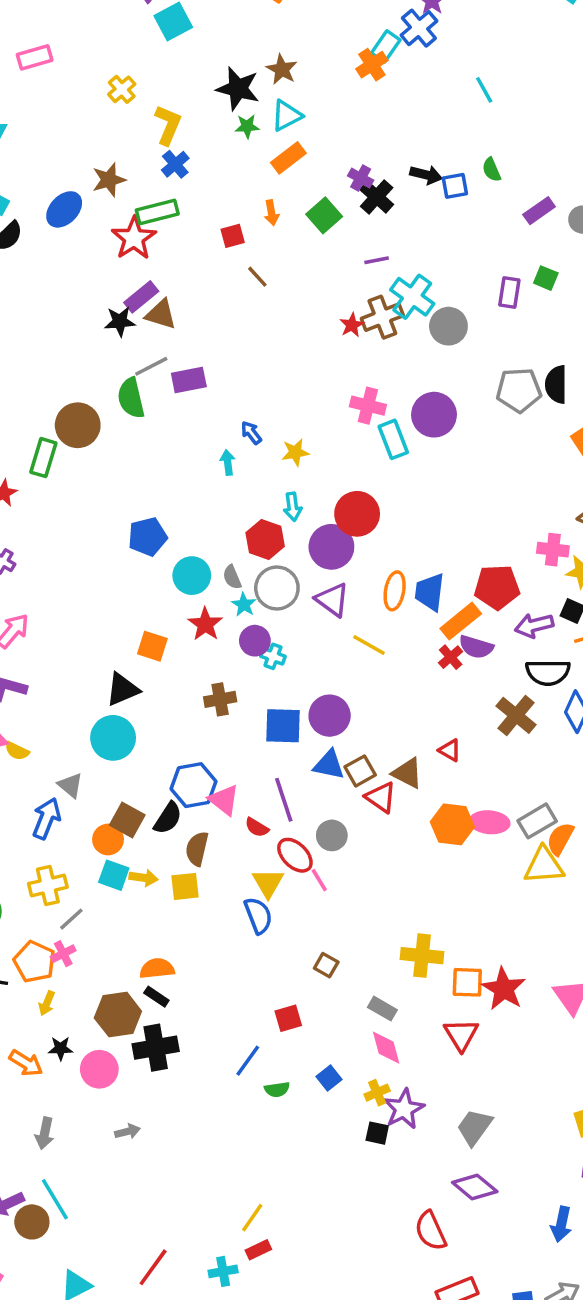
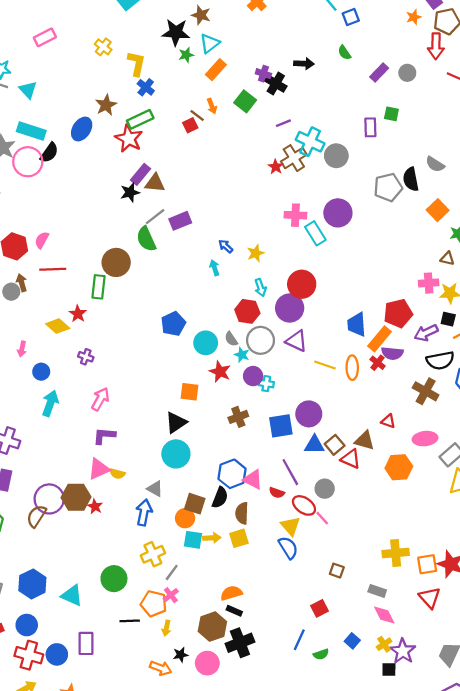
blue square: (455, 186) -> (351, 17), moved
brown line: (257, 277) -> (197, 116), moved
orange ellipse: (395, 591) -> (352, 368), moved
pink ellipse: (490, 822) -> (425, 439), moved

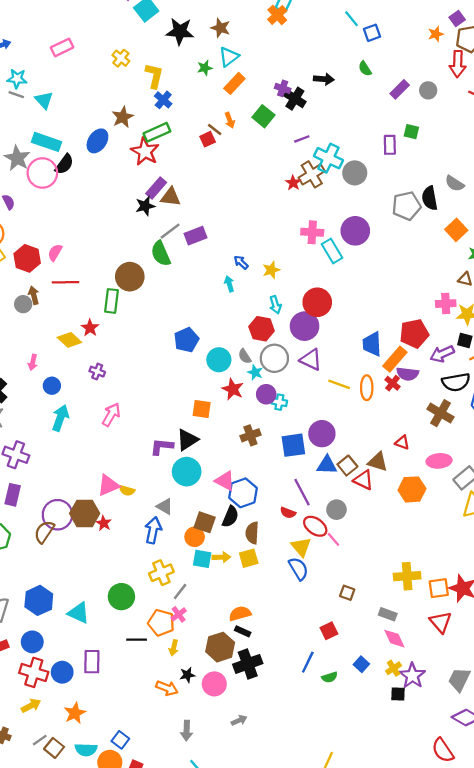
black star: (176, 32) -> (180, 31), moved
purple L-shape: (104, 436) -> (162, 447), moved
pink triangle: (253, 479) -> (225, 481), moved

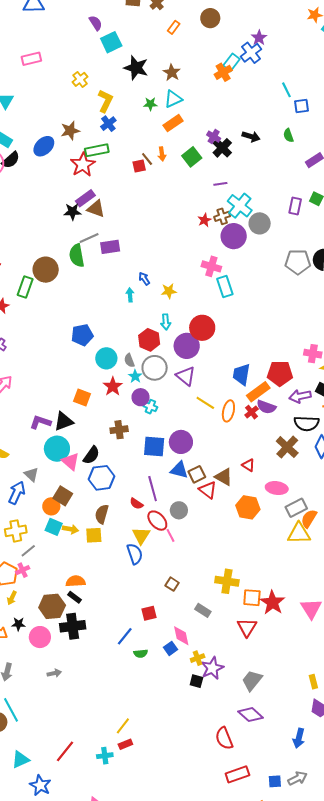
brown cross: (312, 174) -> (222, 216), size x0.7
purple circle: (355, 231) -> (234, 236), moved
pink triangle: (225, 481) -> (70, 462), moved
black semicircle: (230, 517) -> (91, 455), moved
pink diamond: (394, 639) -> (181, 636), moved

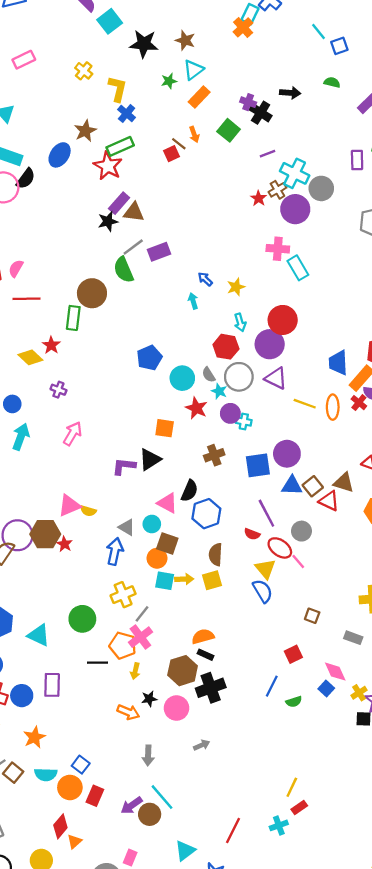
green semicircle: (288, 135) -> (332, 82), turned 136
cyan circle: (57, 449) -> (152, 524), moved, size x0.6
pink cross: (23, 570) -> (140, 637), size x1.5

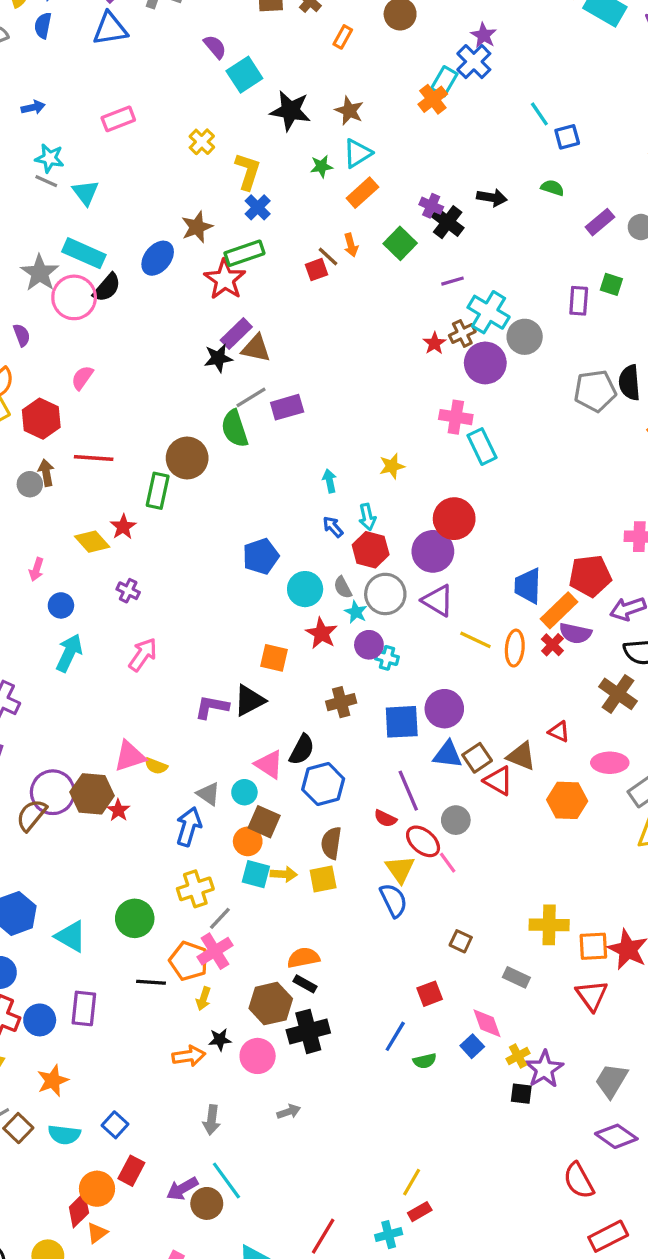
pink semicircle: (16, 268) -> (82, 378), moved
blue arrow: (205, 279) -> (333, 527), moved
cyan arrow: (240, 322) -> (367, 517), moved
orange arrow: (128, 712) -> (189, 1056), turned -35
orange circle: (70, 787) -> (97, 1189), moved

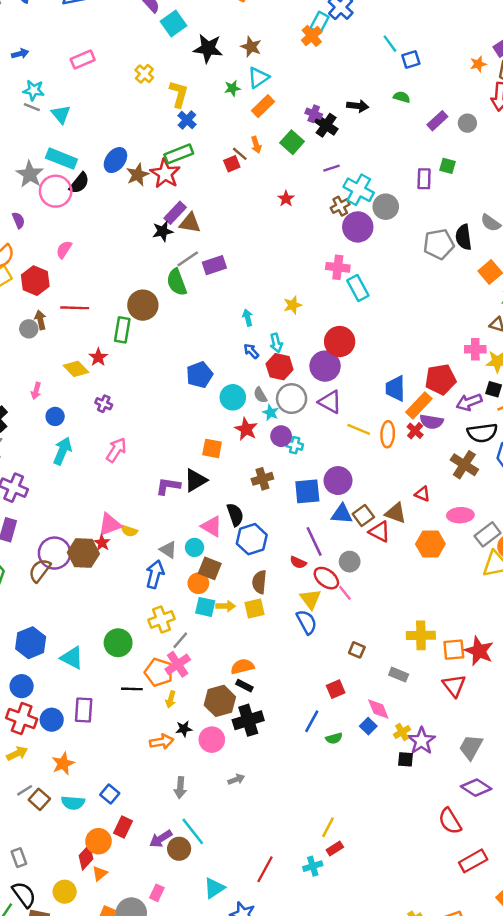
brown star: (197, 227) -> (138, 175), moved
red star: (434, 343) -> (286, 199), moved
black semicircle: (302, 750) -> (235, 515), turned -45
red star: (118, 810) -> (102, 543), moved

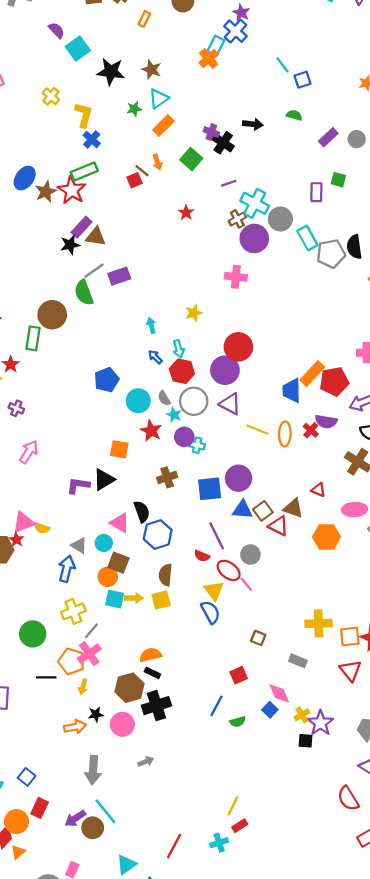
cyan rectangle: (358, 288) -> (307, 238), moved
orange rectangle: (419, 405) -> (312, 374), moved
gray arrow: (180, 788) -> (93, 770), size x1.4

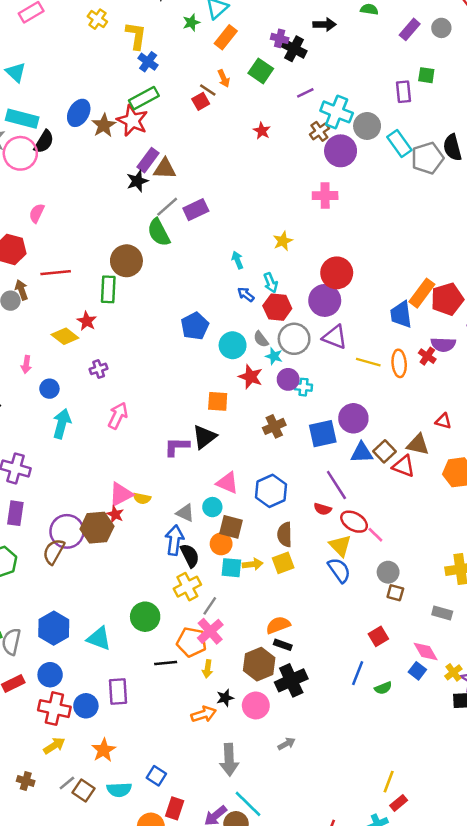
purple cross: (16, 408) -> (99, 369), turned -35
black semicircle: (142, 512) -> (190, 556), moved
gray circle: (250, 555) -> (388, 572), moved

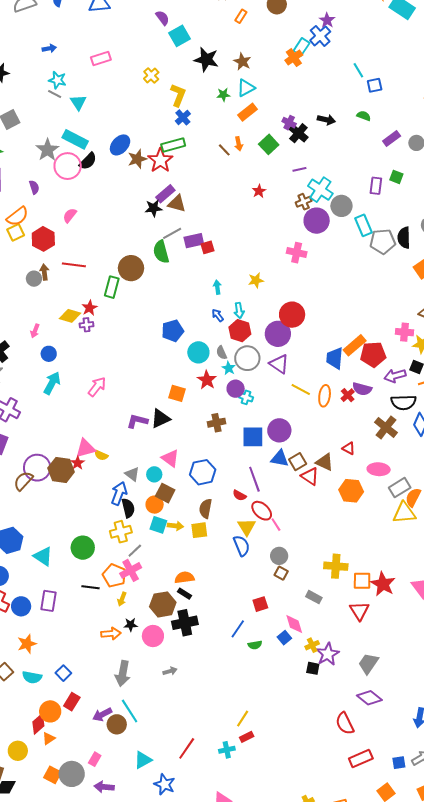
red square: (201, 101) -> (208, 247), moved
yellow diamond: (65, 336) -> (70, 316), turned -35
purple cross: (99, 369) -> (87, 325), moved

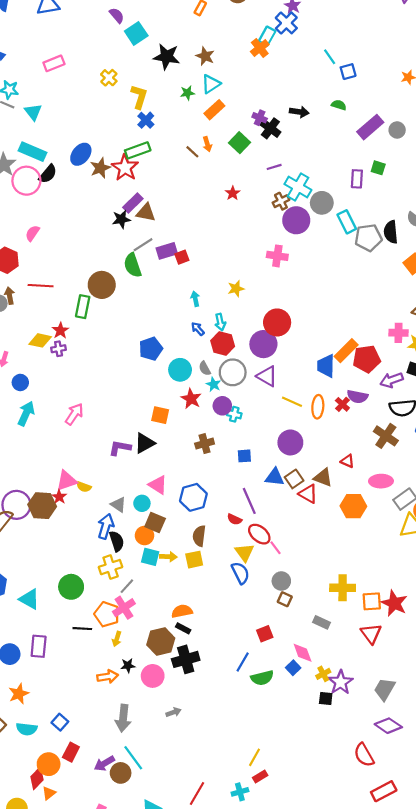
purple rectangle: (392, 139) -> (370, 127), size x1.4
purple circle: (279, 430) -> (290, 442), moved
blue square: (253, 437) -> (244, 456), size x0.6
green semicircle: (255, 645) -> (262, 678), size x1.5

